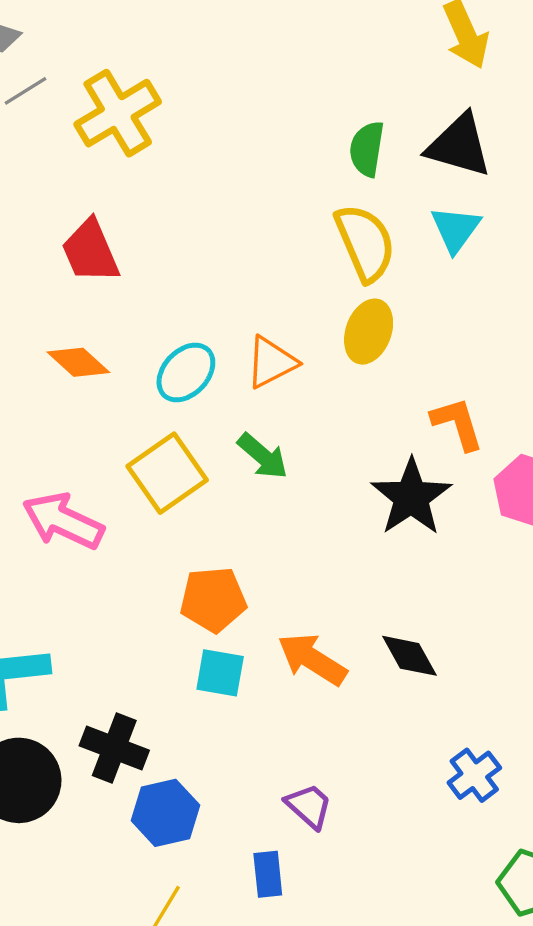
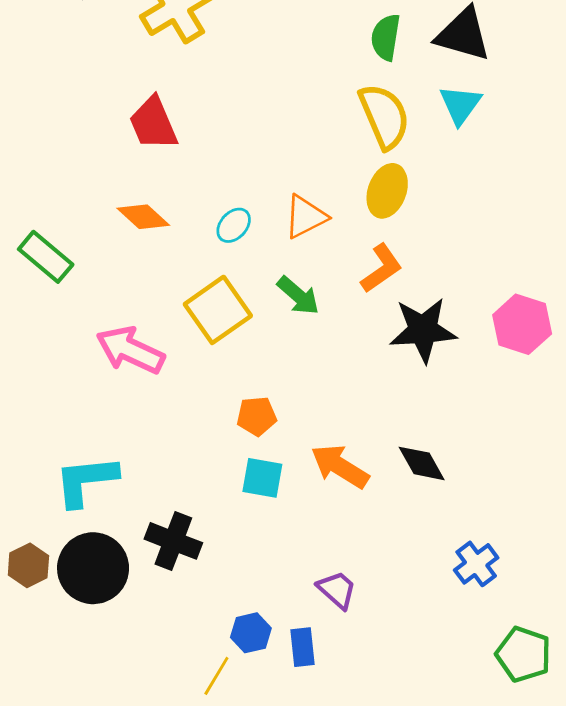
cyan ellipse: (186, 372) -> (234, 225), size x0.7
orange L-shape: (457, 424) -> (381, 268), moved, turned 72
black star: (411, 497) -> (423, 330), turned 30
orange pentagon: (213, 599) -> (257, 416), size x0.7
blue hexagon: (165, 813) -> (251, 633), moved, size x0.7

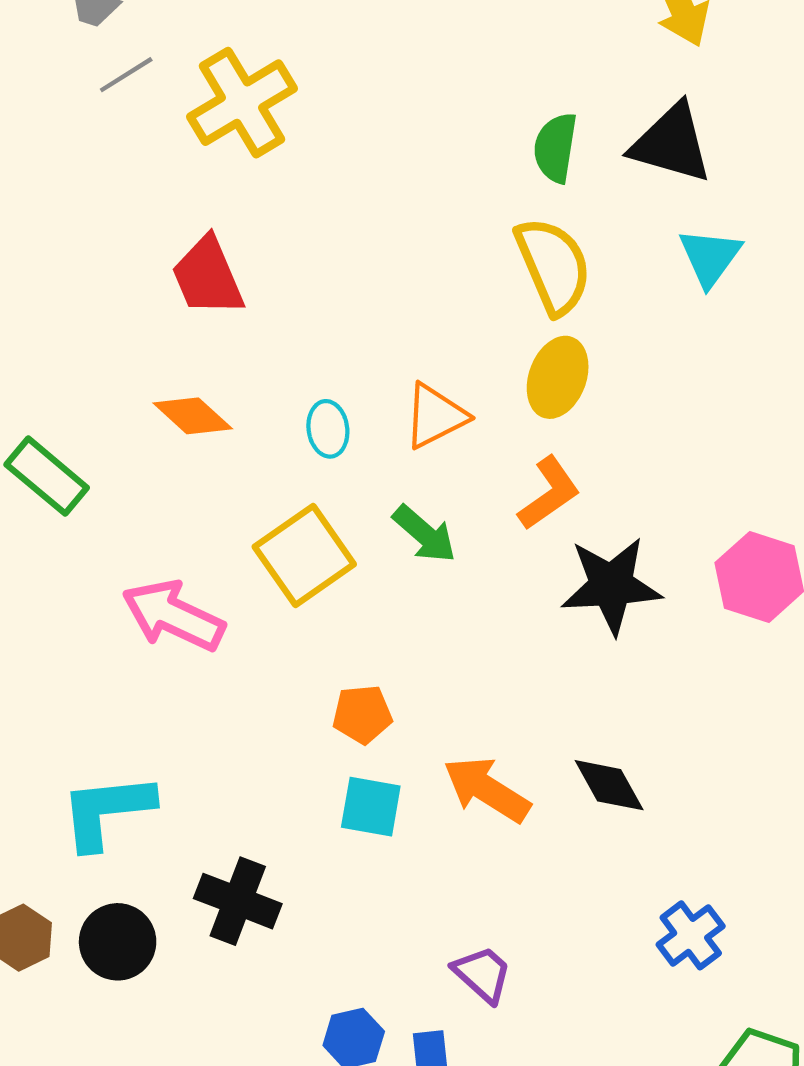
cyan triangle: (460, 105) -> (710, 257), moved
cyan ellipse: (234, 225) -> (328, 429), turned -51
black circle: (93, 568) -> (118, 942), size x0.7

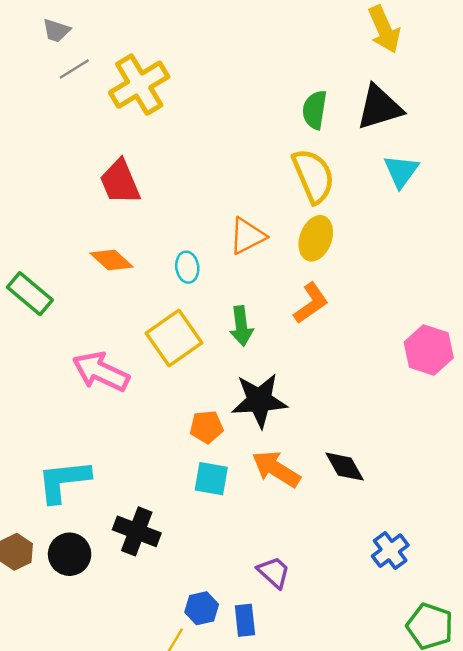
black triangle: (671, 143) -> (379, 107), turned -33
orange triangle: (435, 416) -> (247, 236), moved
green arrow: (424, 534) -> (241, 326), turned 42
black star: (611, 586) -> (259, 400), moved

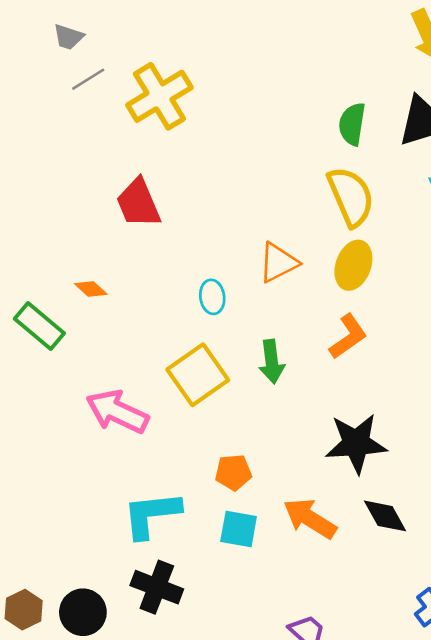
orange diamond: (112, 260) -> (91, 289), moved, size x0.7
black star: (259, 400) -> (356, 443), moved
cyan L-shape: (64, 481) -> (152, 515), moved

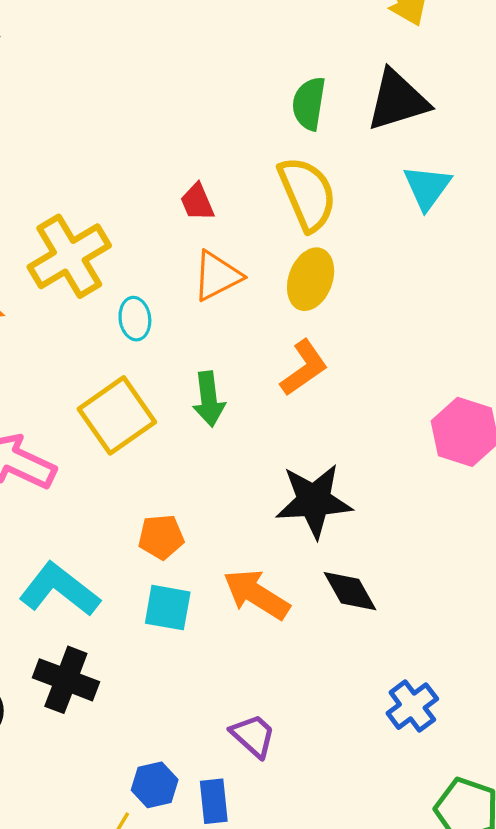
yellow cross: (159, 96) -> (69, 256), moved
red trapezoid: (138, 203) -> (197, 202), moved, size x0.6
cyan L-shape: (152, 515) -> (59, 589), turned 44

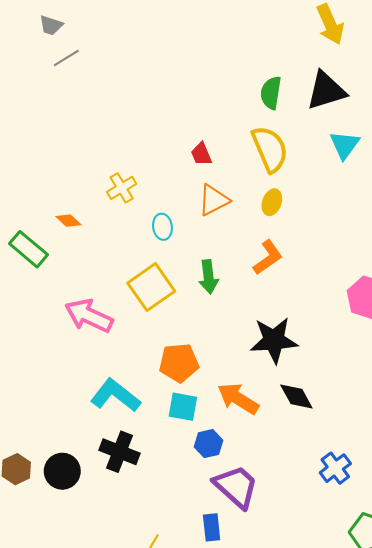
yellow cross: (69, 256) -> (122, 188), size x0.6
yellow ellipse: (311, 279) -> (272, 202), size x0.7
orange pentagon: (161, 537) -> (179, 363), size x1.4
purple trapezoid: (253, 736) -> (236, 487), size x1.6
blue hexagon: (155, 785) -> (208, 444), moved

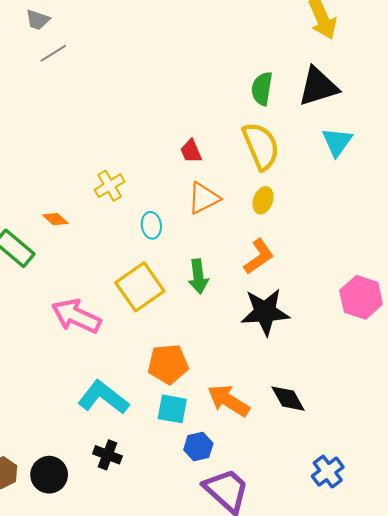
black star: (274, 340) -> (265, 312), moved
black cross: (120, 452) -> (108, 455), size x0.7

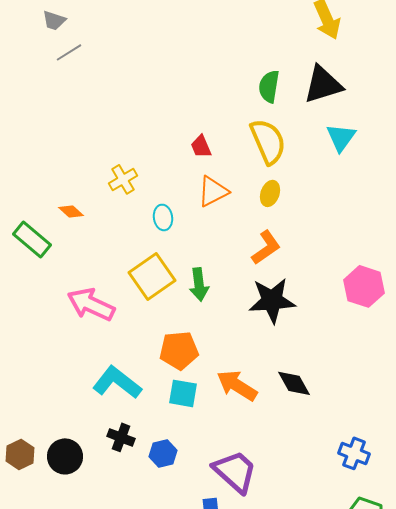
green arrow: (198, 276) -> (199, 284), moved
blue hexagon: (198, 447) -> (163, 453), moved
blue cross: (328, 472) -> (354, 453), moved, turned -32

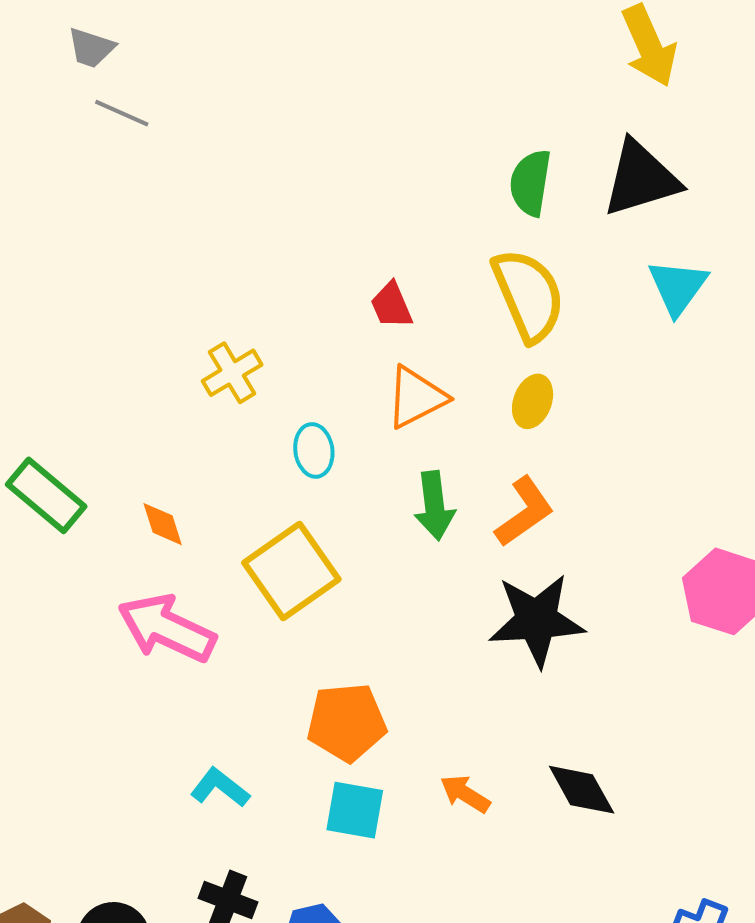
gray line: (69, 52) -> (122, 113), turned 56
orange diamond: (71, 211) -> (163, 524), moved, turned 30
green arrow: (199, 284) -> (434, 506), moved
cyan L-shape: (117, 382) -> (220, 788), size x0.6
orange arrow: (237, 385) -> (465, 794), size x0.6

